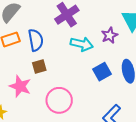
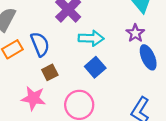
purple star: (110, 35) -> (135, 33), moved
blue square: (102, 72) -> (95, 67), moved

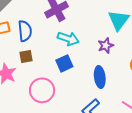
blue ellipse: (148, 57) -> (100, 77), moved

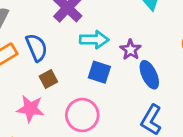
purple star: (106, 46) -> (131, 50), moved
blue square: (64, 63) -> (99, 72), turned -30

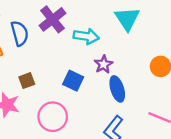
cyan arrow: (94, 40) -> (86, 36), moved
blue semicircle: (37, 48) -> (20, 33), moved

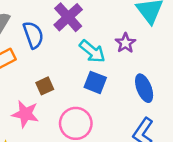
cyan arrow: (86, 36) -> (92, 51), moved, turned 35
purple star: (104, 64) -> (125, 43), moved

